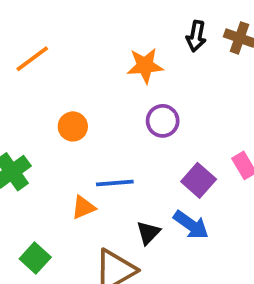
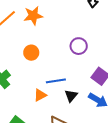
orange star: (145, 66) -> (33, 16), moved
black triangle: (148, 233) -> (71, 96), moved

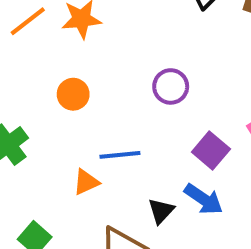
black triangle: (71, 96) -> (161, 211), moved

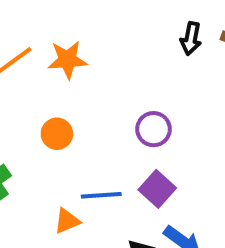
purple square: (211, 151) -> (157, 189), moved

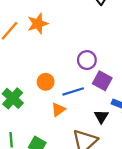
purple circle: (154, 129) -> (87, 60), moved
orange circle: (57, 134) -> (46, 82), moved

